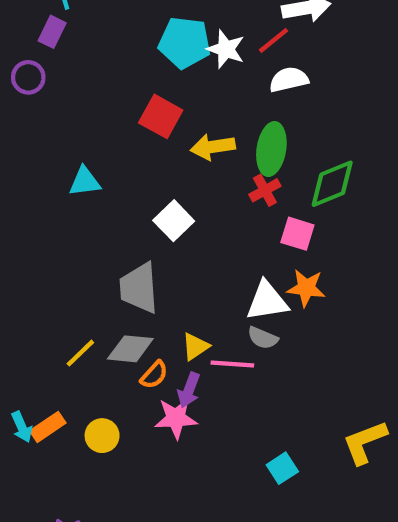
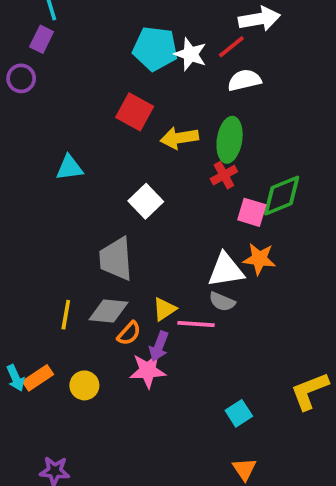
green diamond: (332, 184) -> (282, 196), moved
yellow line: (80, 353) -> (66, 315), turned -36

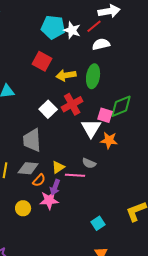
red cross: (224, 175) -> (72, 104), moved, size x1.5
white triangle: (226, 270) -> (91, 128), moved, turned -50
yellow circle: (84, 385) -> (23, 208), moved

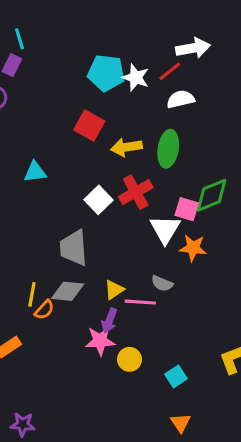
orange semicircle: (39, 180) -> (44, 310), moved
yellow circle: (23, 208) -> (129, 359), moved

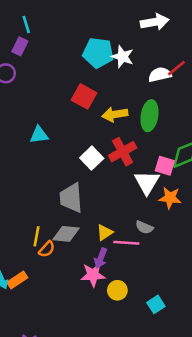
white arrow: (193, 48) -> (155, 22), moved
red line: (170, 71) -> (176, 68), moved

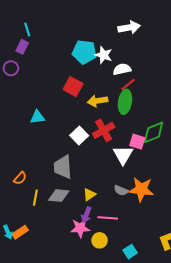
red line: (176, 68) -> (128, 85), moved
white semicircle: (160, 75) -> (122, 69), moved
orange star: (170, 198) -> (141, 189), moved, size x1.4
pink line: (126, 243) -> (108, 218), moved
orange semicircle: (47, 249) -> (20, 178), moved

